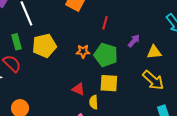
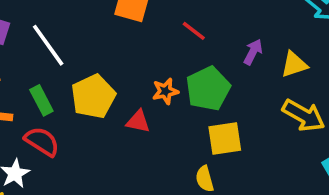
red line: (105, 23) -> (194, 31), turned -56
green pentagon: (106, 55) -> (208, 89), turned -30
red triangle: (78, 89) -> (138, 121), moved

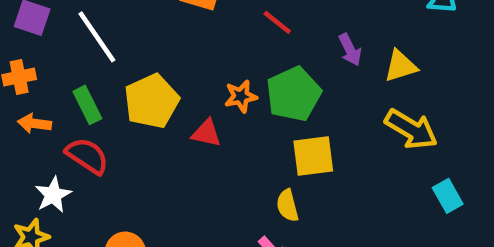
purple arrow: (253, 52) -> (350, 50), turned 125

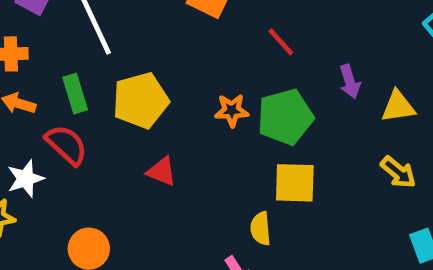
yellow arrow: (411, 129) -> (398, 172), size x0.7
red triangle: (206, 133) -> (162, 171), moved

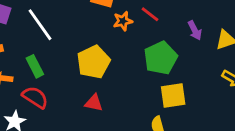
yellow pentagon: (141, 100) -> (93, 62), moved
orange star: (232, 110) -> (123, 21), moved

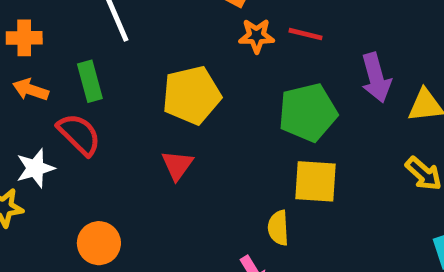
red line: (150, 14) -> (306, 34), turned -36
purple arrow: (195, 30) -> (376, 78), size x1.4
red triangle: (94, 103) -> (177, 165), turned 42

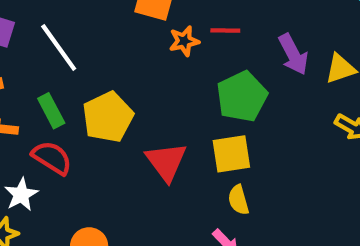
yellow pentagon: (192, 95) -> (108, 117), moved
red triangle: (177, 165) -> (166, 162), moved, size x1.5
yellow square: (316, 181) -> (231, 154), moved

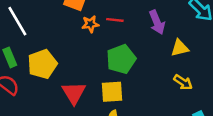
purple arrow: (293, 54) -> (157, 22), moved

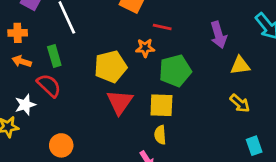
red line: (115, 20) -> (162, 27), moved
orange star: (90, 24) -> (145, 48), moved
yellow pentagon: (42, 64) -> (111, 67), moved

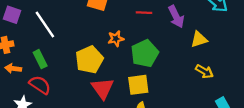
red line: (162, 27) -> (144, 13), moved

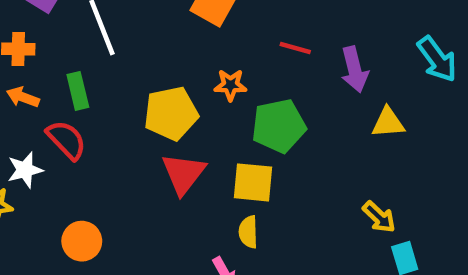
yellow arrow: (204, 71) -> (379, 217), moved

